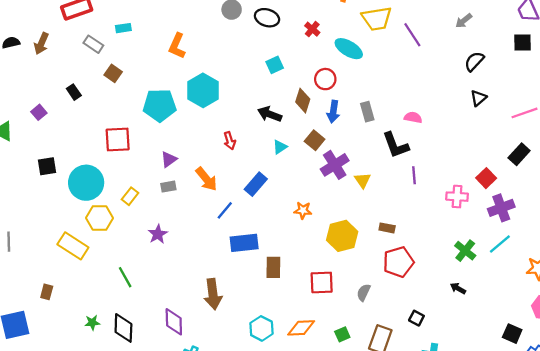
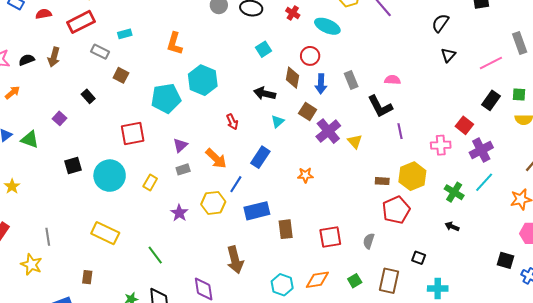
yellow hexagon: (99, 218) -> (213, 203), moved
yellow hexagon: (342, 236) -> (412, 176), moved

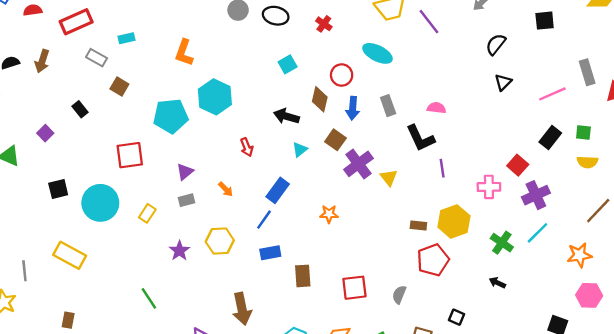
cyan ellipse: (327, 26) -> (377, 53), moved
orange arrow: (216, 158) -> (226, 189), size x0.6
blue line: (236, 184) -> (264, 220), moved
blue rectangle: (257, 211) -> (270, 253), size x0.7
yellow rectangle: (105, 233) -> (70, 255), moved

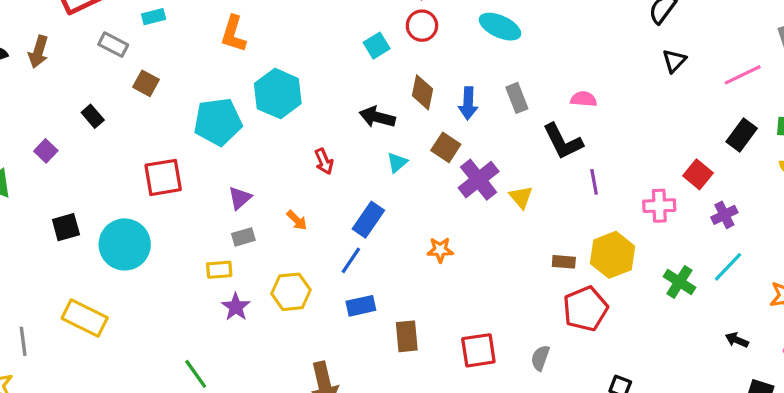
red circle: (342, 75) -> (422, 26), moved
purple cross: (536, 195) -> (724, 215), size x0.7
yellow rectangle: (147, 213) -> (219, 270), moved, turned 54
black arrow: (497, 283) -> (737, 340), moved

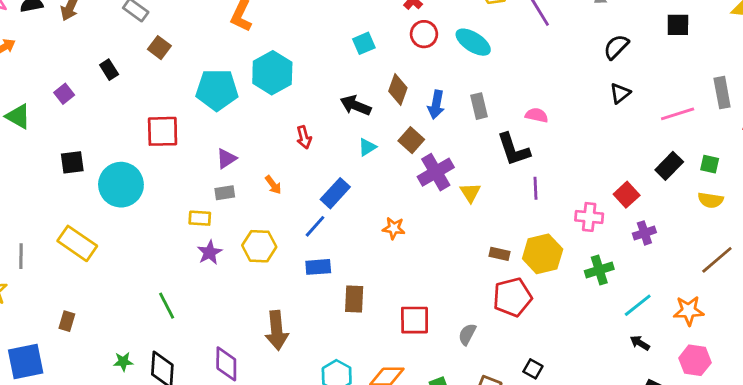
red circle: (422, 26) -> (424, 34), moved
cyan line: (728, 267) -> (638, 305), moved
green cross: (679, 282) -> (599, 270), moved, turned 32

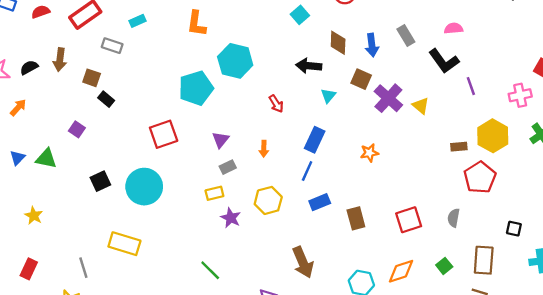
brown square: (159, 48) -> (92, 78), moved
orange arrow: (273, 185) -> (264, 149), turned 56

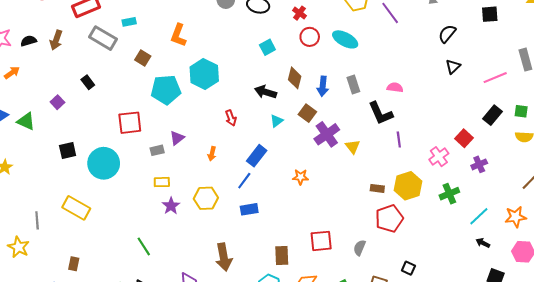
gray rectangle: (112, 46) -> (103, 38), size x1.5
brown square: (92, 78) -> (143, 58), moved
pink cross: (520, 95) -> (439, 157), turned -36
gray rectangle: (228, 167) -> (157, 150), moved
brown rectangle: (356, 218) -> (282, 256), moved

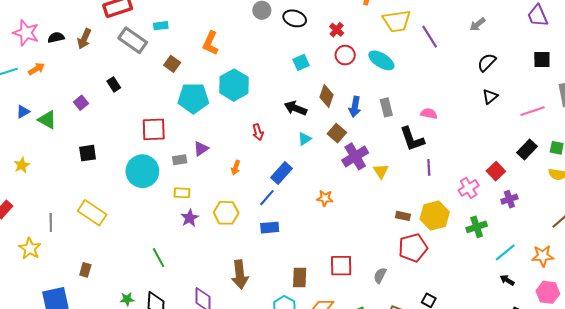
black square: (490, 14) -> (542, 60), moved
cyan circle: (104, 163) -> (142, 171), moved

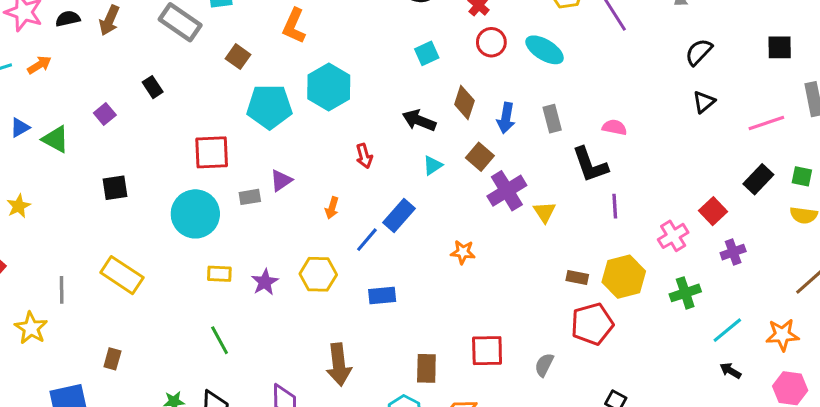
yellow rectangle: (182, 193) -> (219, 274), moved
blue line: (267, 198) -> (367, 240), moved

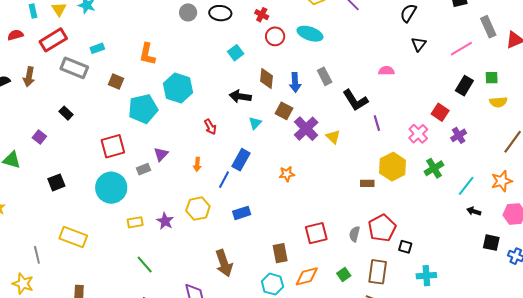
pink semicircle: (614, 127) -> (386, 71), moved
brown rectangle: (577, 278) -> (367, 183), moved
red pentagon: (592, 324) -> (382, 228), moved

